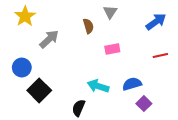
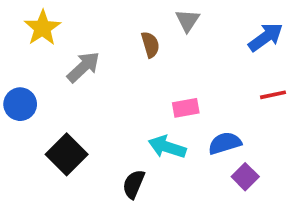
pink rectangle: (112, 49) -> (186, 108), moved
blue circle: (22, 68) -> (20, 104), moved

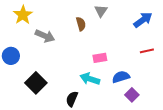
gray arrow: (83, 67) -> (45, 36), turned 66

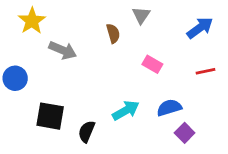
pink rectangle: (100, 58) -> (152, 64), moved, turned 40
cyan arrow: (90, 79) -> (126, 110), turned 132
black square: (36, 83) -> (50, 116), turned -35
black semicircle: (72, 99) -> (87, 131), moved

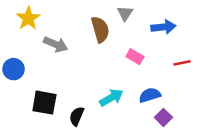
blue arrow: (200, 28) -> (163, 27), moved, turned 30
brown semicircle: (113, 33) -> (100, 29), size x1.5

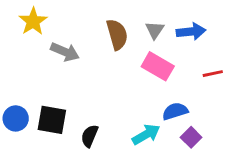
gray triangle: (125, 13) -> (155, 30), moved
pink rectangle: (135, 57) -> (158, 66), size x1.5
blue circle: (13, 69) -> (16, 118), moved
cyan arrow: (111, 98) -> (146, 134), moved

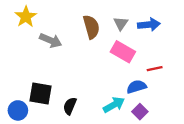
red line: (213, 74) -> (155, 69), moved
blue circle: (16, 118) -> (18, 110), moved
purple square: (191, 137) -> (140, 112), moved

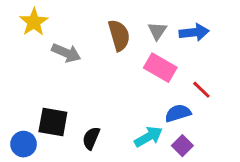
red line: (155, 69) -> (201, 90), turned 56

